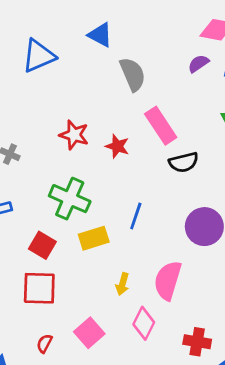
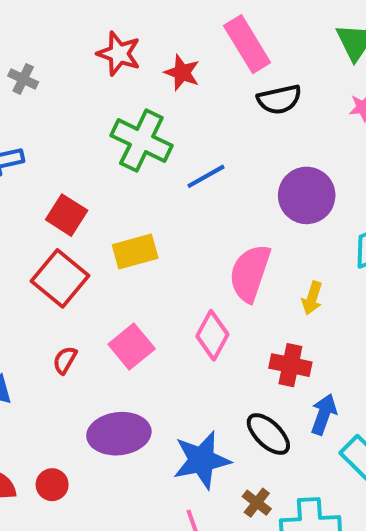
green cross: (70, 199) -> (141, 140), moved
blue line: (136, 216) -> (206, 176), turned 40
yellow rectangle: (94, 238) -> (135, 252), moved
yellow arrow: (122, 284) -> (312, 298), moved
red square: (39, 288) -> (60, 278), turned 36

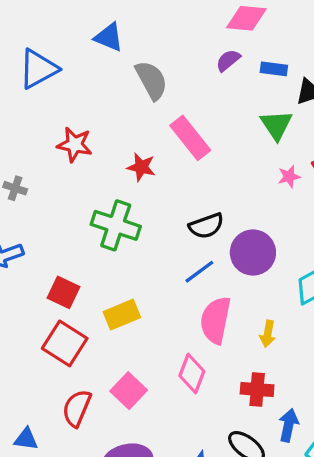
red star: (119, 54) -> (75, 145), moved
black semicircle: (279, 99) -> (206, 226), moved
blue line: (206, 176) -> (199, 272), moved
red semicircle: (65, 360) -> (77, 408), size x1.6

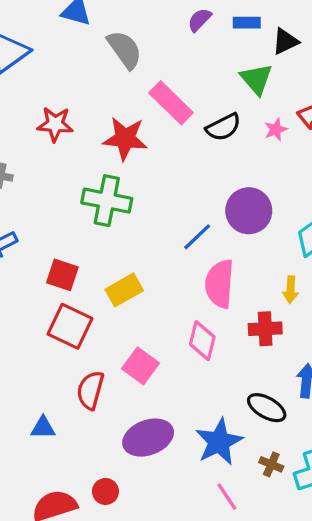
red star: (141, 167) -> (125, 139), size x1.5
black semicircle: (206, 226) -> (223, 127), moved
yellow arrow: (268, 334) -> (291, 290), moved
red cross: (257, 389) -> (265, 329), moved

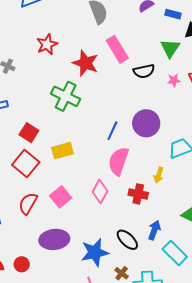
red star: (55, 124) -> (47, 44), turned 30
blue line: (197, 237) -> (112, 131), turned -36

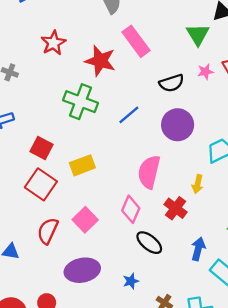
black semicircle: (144, 71) -> (172, 83), moved
blue line: (112, 131) -> (129, 115), moved, turned 30
red cross: (138, 194) -> (176, 208), turned 30
black ellipse: (127, 240) -> (149, 243), moved
blue star: (95, 252) -> (131, 281), size x0.5

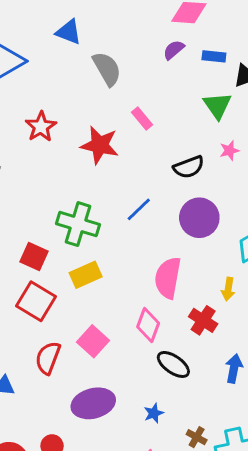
pink rectangle: (136, 41) -> (142, 119), size x0.6
green cross: (80, 102) -> (78, 224), moved

